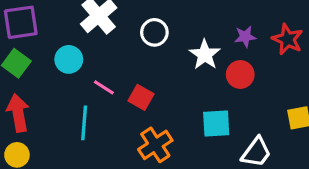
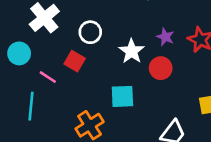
purple star: (245, 37) -> (165, 37), turned 30
red square: (141, 97) -> (75, 61), moved
cyan square: (216, 124) -> (122, 96), moved

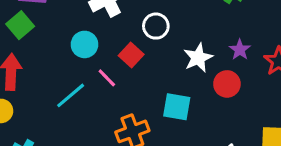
cyan circle: (19, 53) -> (84, 44), moved
pink line: (48, 77) -> (107, 78), moved
cyan line: (31, 106) -> (71, 95), turned 32

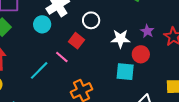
cyan circle: (84, 44) -> (42, 24), moved
white star: (198, 58) -> (120, 39), turned 30
cyan square: (177, 107) -> (125, 72), moved

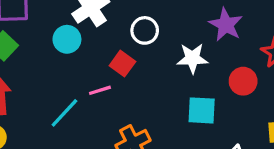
purple star: (147, 31) -> (226, 25), moved, size x1.5
red circle: (141, 54) -> (243, 81), moved
pink line: (62, 57) -> (100, 90), turned -56

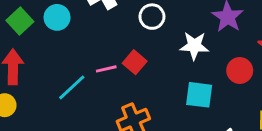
cyan circle: (67, 39) -> (57, 17), moved
red square: (122, 64) -> (135, 62), moved

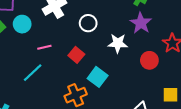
pink line: (106, 69) -> (44, 47), moved
cyan square: (199, 95) -> (98, 77), moved, turned 30

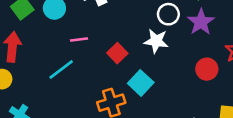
white circle: (88, 23) -> (168, 14), moved
white star: (118, 43) -> (156, 41), moved

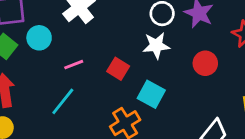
red circle: (207, 69) -> (205, 63), moved

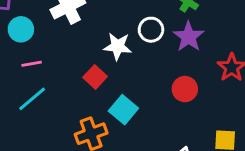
white star: (156, 45) -> (118, 46), moved
pink line: (74, 65) -> (32, 64), moved

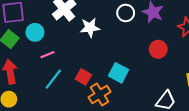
white star: (118, 46) -> (90, 28), moved
red square: (95, 77) -> (83, 77), moved

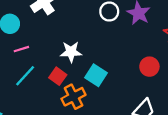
white star: (90, 28) -> (71, 52), moved
red circle: (158, 49) -> (149, 67), moved

